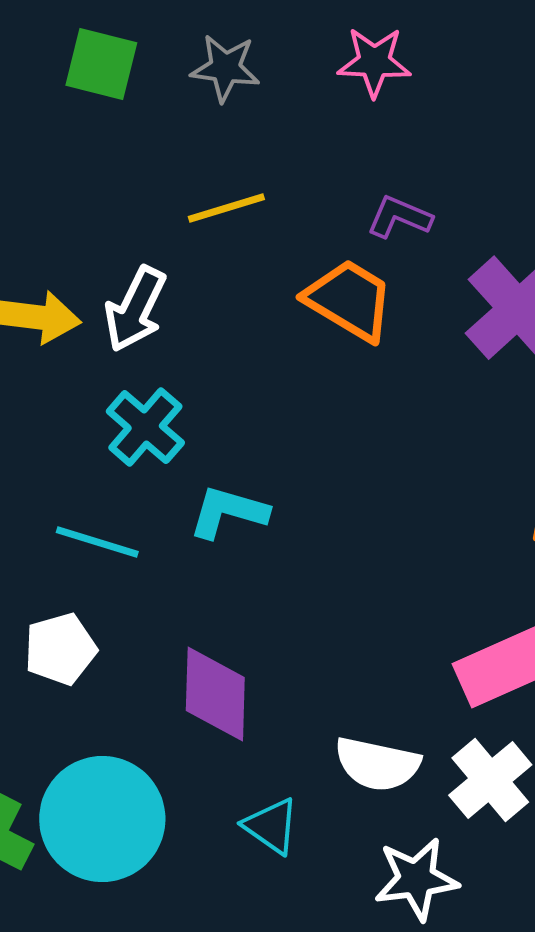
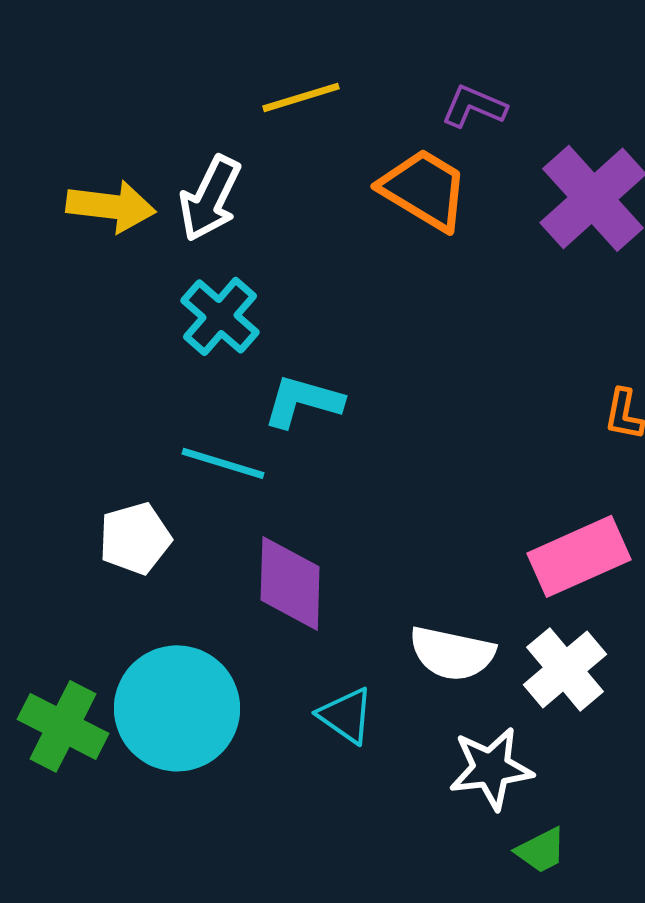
cyan line: (97, 542) -> (223, 463), moved

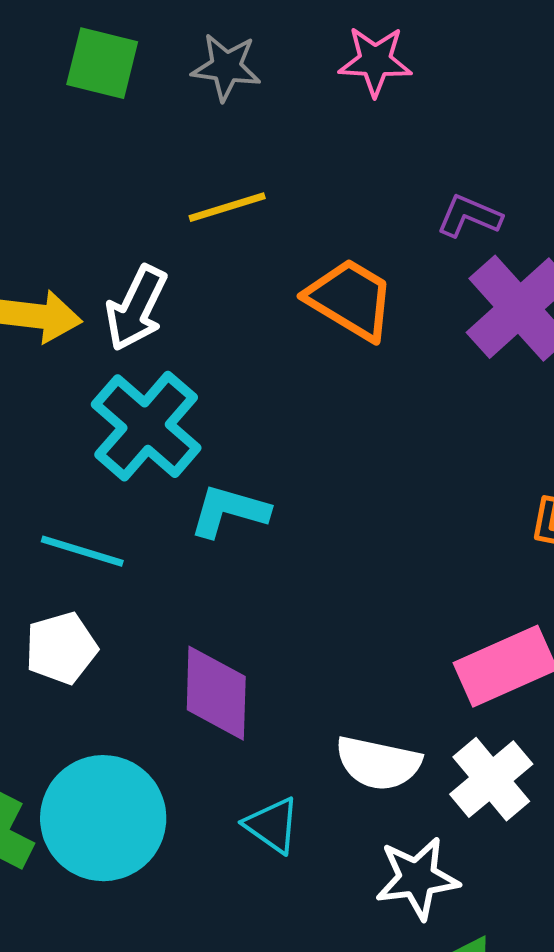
purple L-shape: (474, 106) -> (469, 216), moved
cyan cross: (220, 316) -> (146, 426), size x1.4
cyan line: (223, 463) -> (82, 551), moved

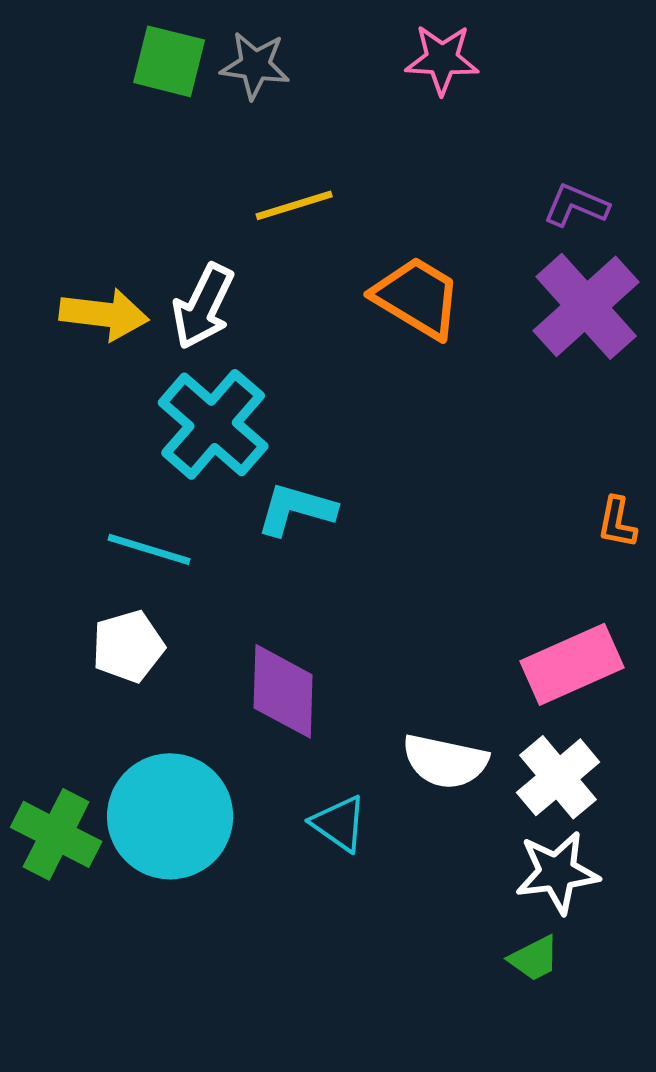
gray star: (226, 67) -> (255, 65), moved
purple L-shape: (469, 216) -> (576, 205), moved
white star: (417, 878) -> (557, 872), moved

